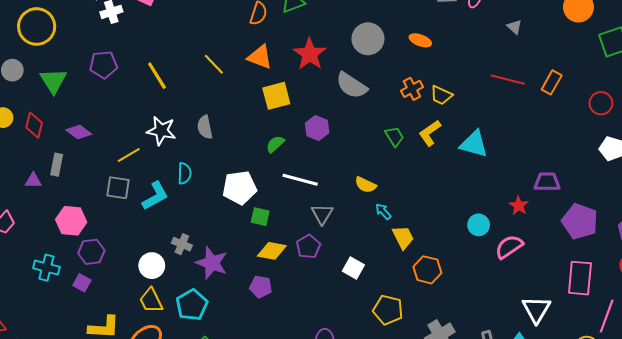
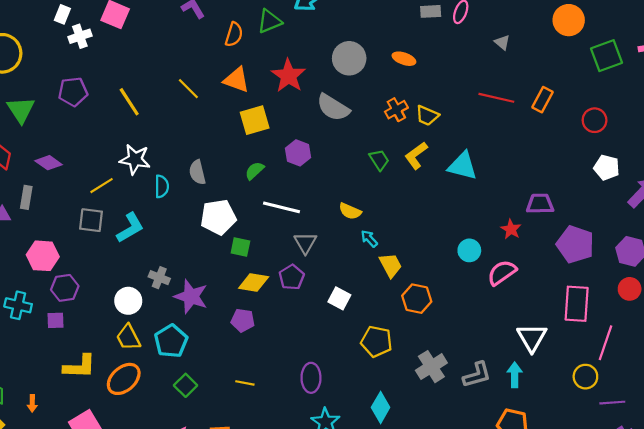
gray semicircle: (205, 127) -> (197, 172), moved
cyan semicircle: (184, 173) -> (162, 186), moved
purple square: (82, 283) -> (56, 320), turned -30

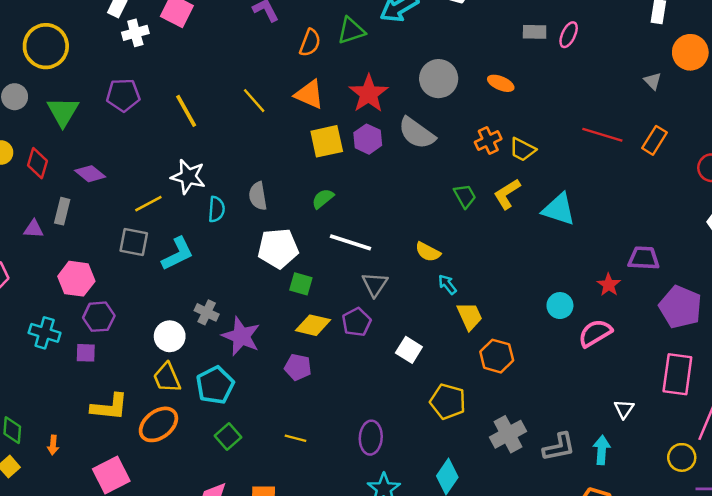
gray triangle: (502, 42) -> (653, 81), moved
purple hexagon: (298, 153) -> (368, 139), moved
white triangle: (532, 338) -> (624, 409), size x0.6

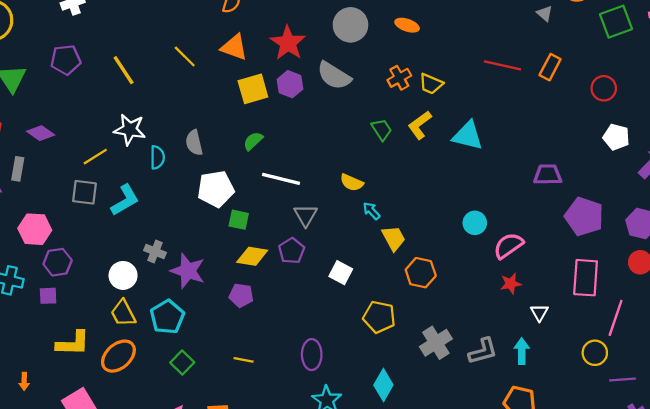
red star: (609, 285) -> (511, 284), moved, turned 30

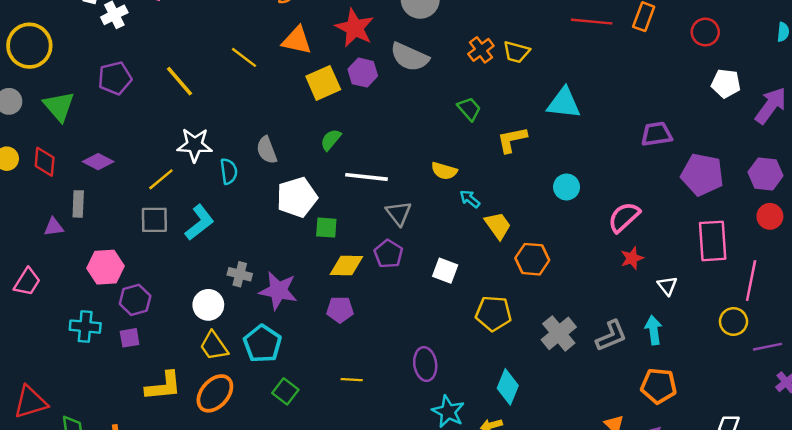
yellow L-shape: (420, 125) -> (512, 140), moved, turned 32
cyan circle: (475, 223) -> (567, 187), moved

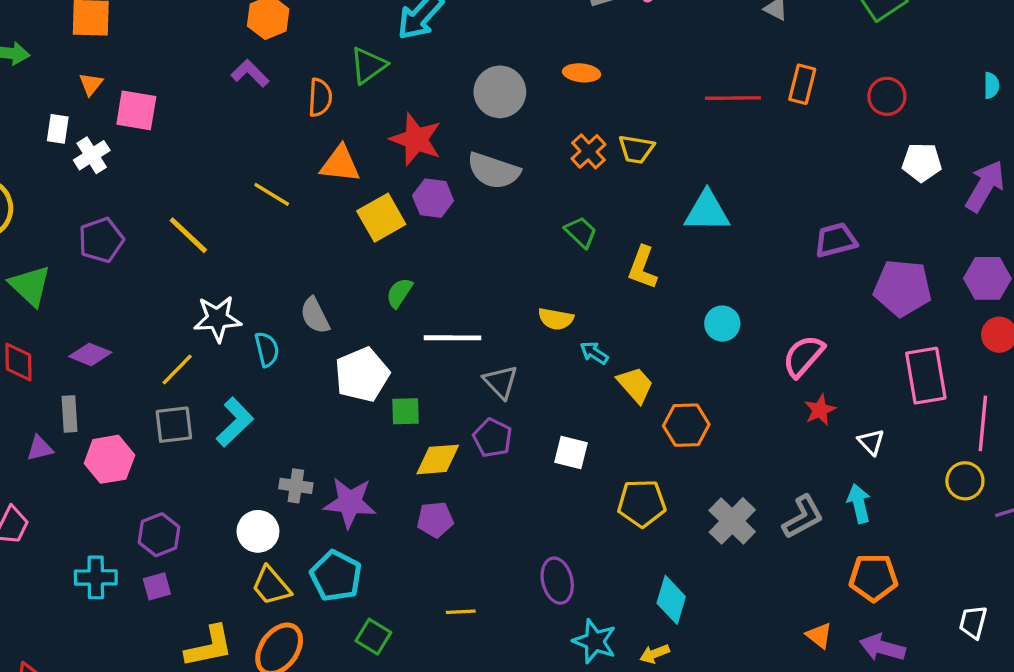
yellow L-shape: (512, 140) -> (643, 268), turned -52
pink hexagon: (106, 267) -> (109, 459), moved

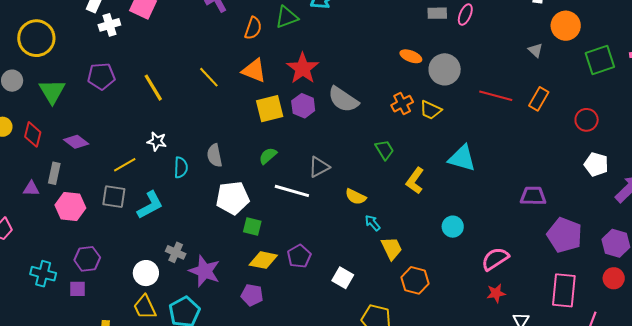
gray circle: (500, 92) -> (445, 69), moved
white star: (217, 319) -> (157, 141), size x0.7
gray triangle: (501, 382) -> (319, 167), moved, turned 30

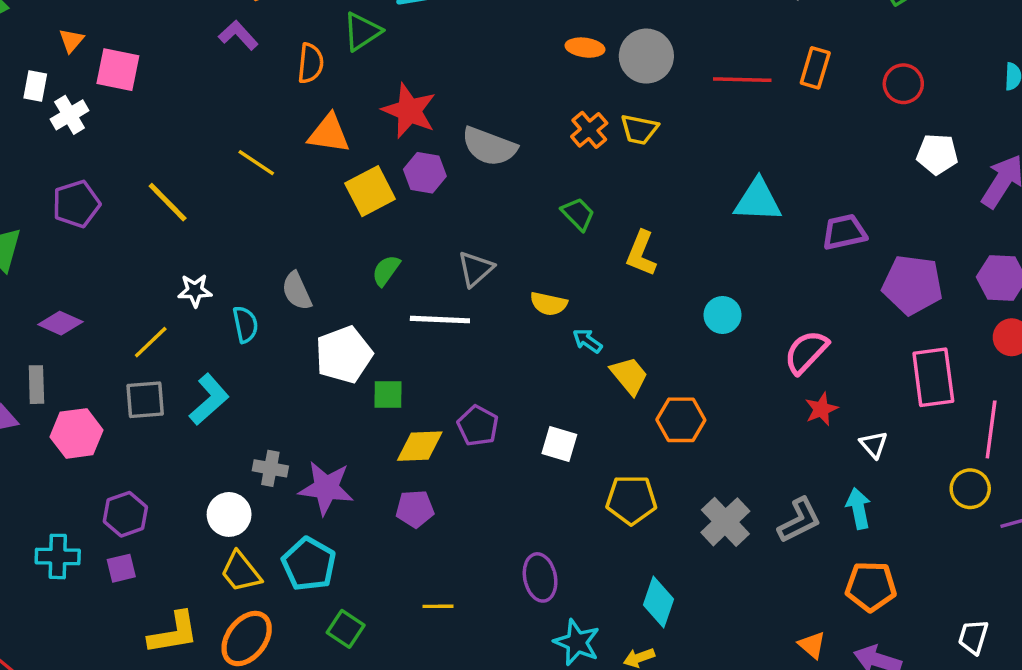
cyan triangle: (462, 158) -> (758, 200), moved

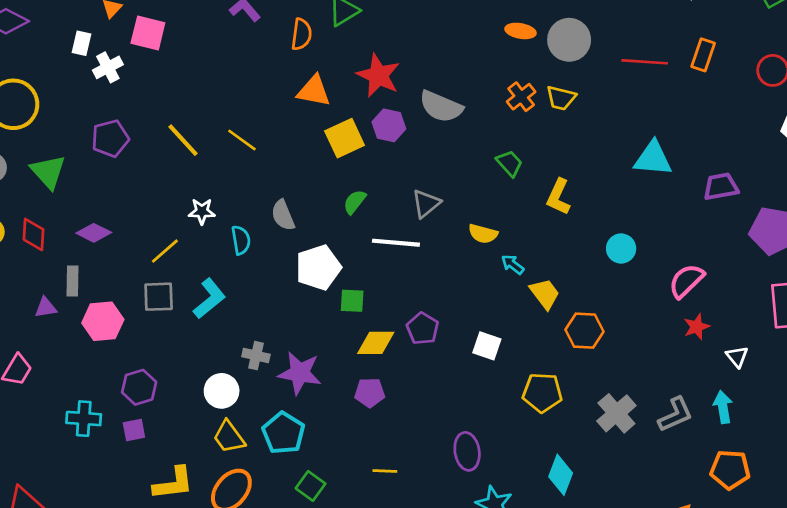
yellow line: (256, 163) -> (242, 140), moved

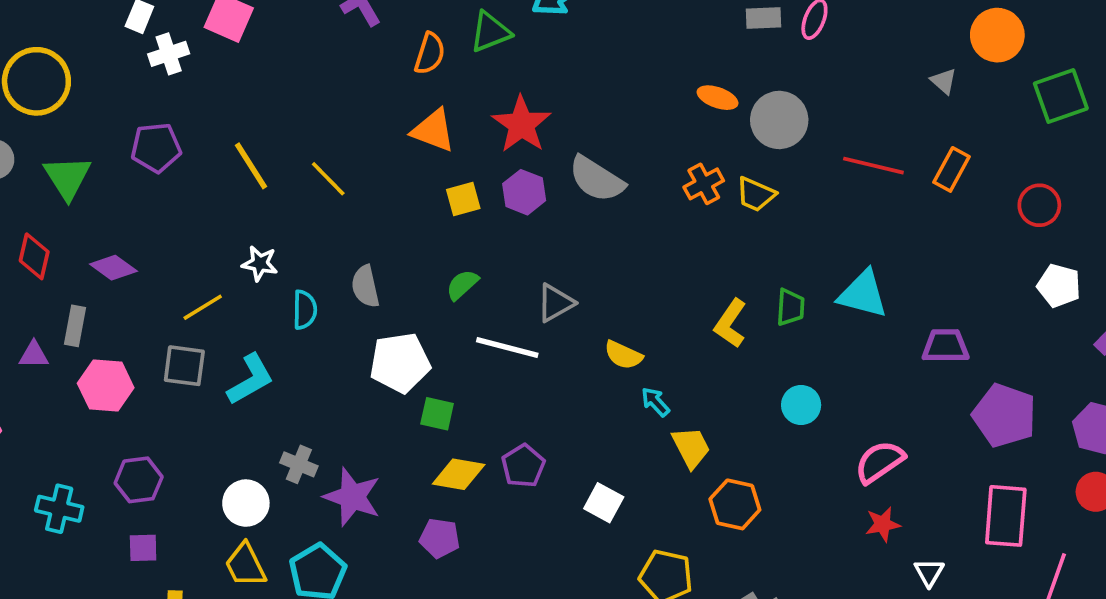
yellow square: (345, 138) -> (463, 199), size x0.7
green trapezoid: (509, 163) -> (790, 307), moved, turned 36
purple square: (134, 430) -> (143, 548), moved

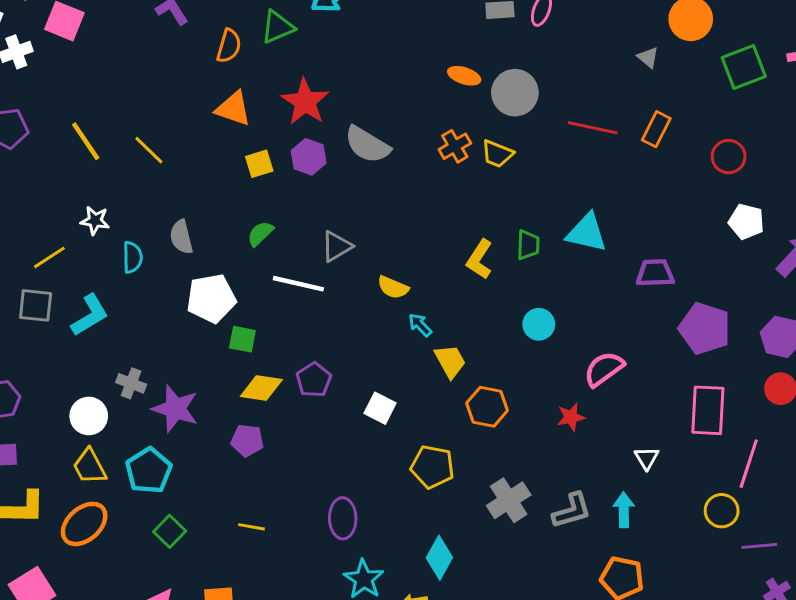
red star: (883, 524) -> (571, 417), moved

